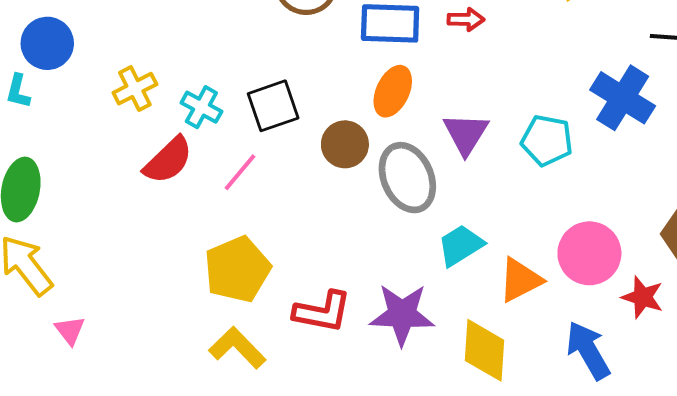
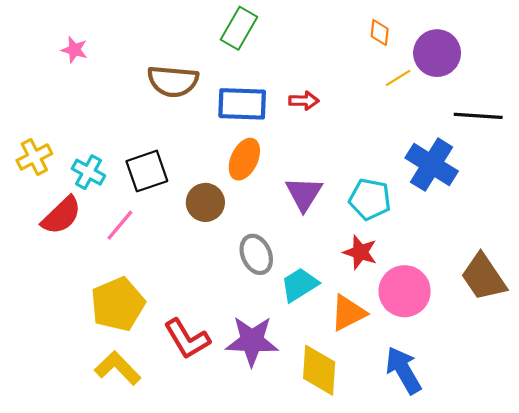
gray ellipse: (407, 178) -> (256, 254), moved, size x0.7
red star: (643, 297) -> (360, 252), moved
red L-shape: (322, 312) -> (187, 339), turned 48

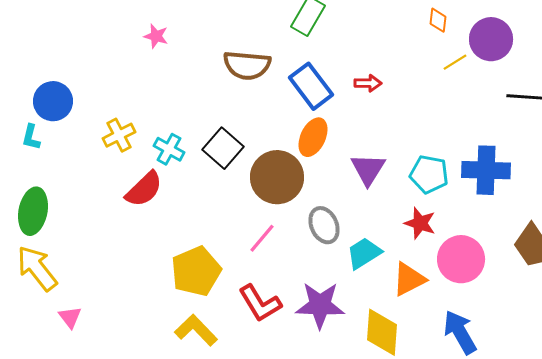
blue rectangle: (242, 104) -> (311, 86), turned 51
blue cross: (432, 165) -> (486, 170), moved, turned -30
black square: (147, 171) -> (223, 148), turned -30
brown circle: (205, 202) -> (277, 177), size x1.5
pink line: (120, 225) -> (262, 238), moved

